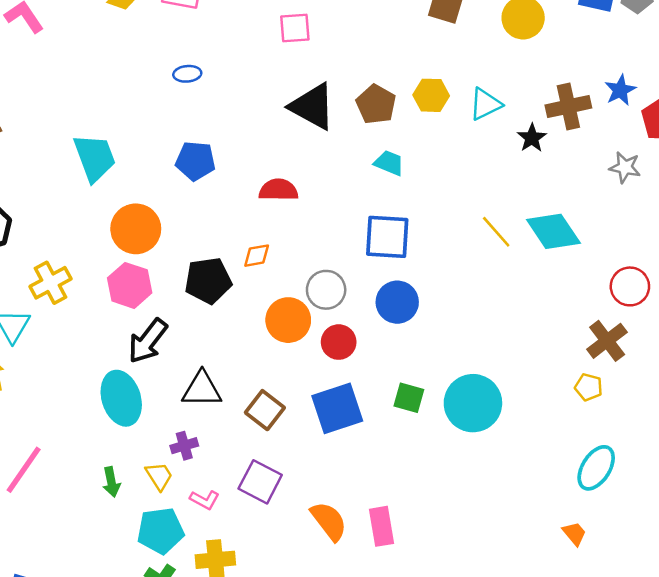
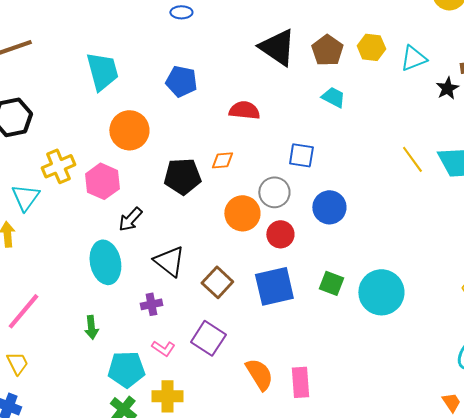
blue square: (387, 237) -> (301, 155), moved, size x0.7
pink hexagon: (130, 285) -> (102, 181), moved
black arrow: (148, 341) -> (130, 219), size x0.7
black triangle: (202, 389) -> (169, 261), turned 32
yellow trapezoid: (159, 476) -> (17, 363), moved

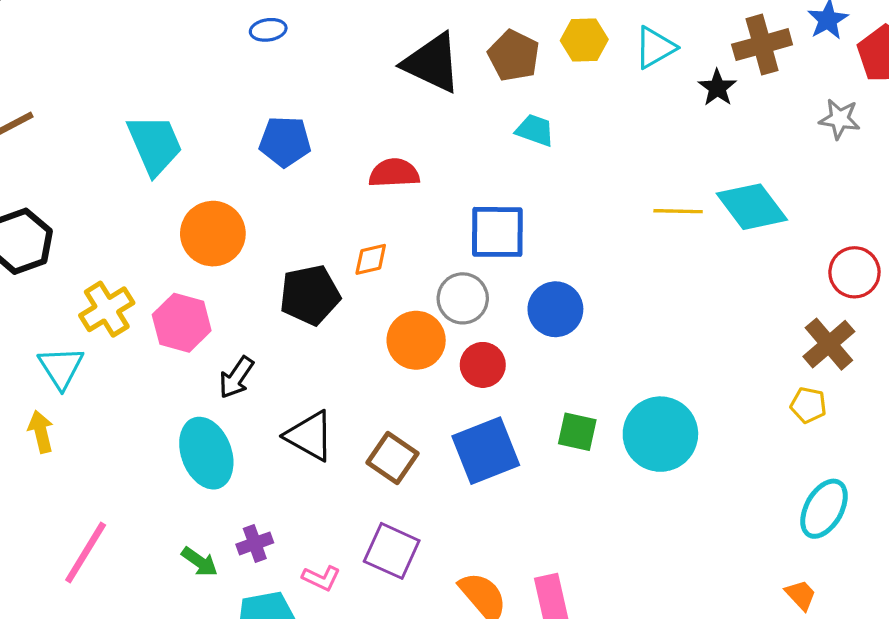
blue square: (301, 155) -> (497, 232), size x1.4
yellow line: (412, 159) -> (678, 211), turned -44
purple cross: (151, 304) -> (255, 543), moved
green arrow: (91, 327) -> (200, 562), turned -40

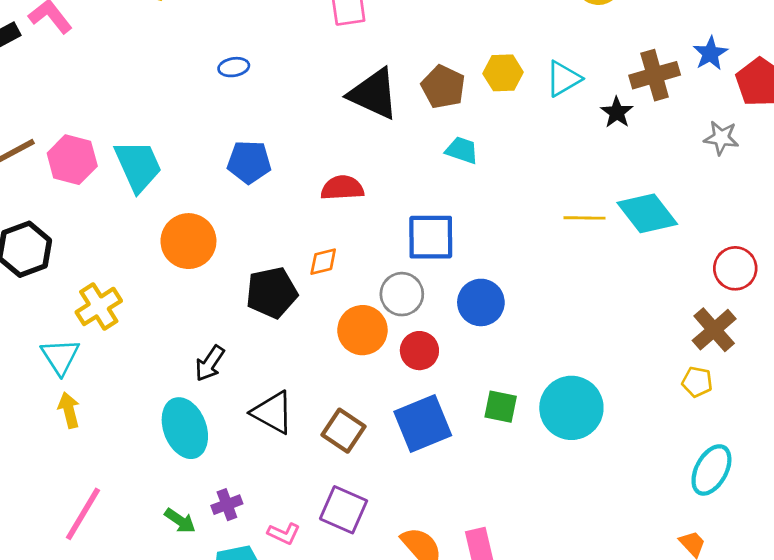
pink hexagon: (182, 323) -> (72, 160), moved
yellow arrow: (41, 432) -> (69, 410), moved

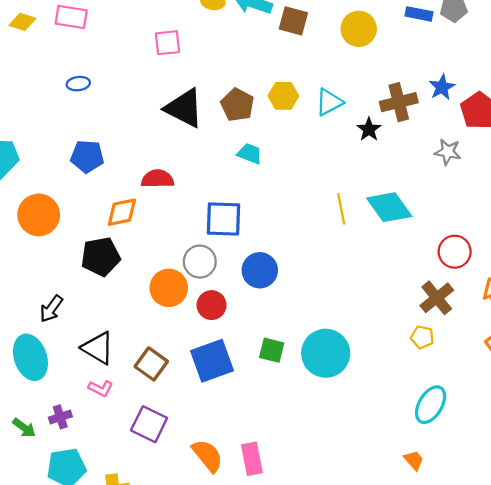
yellow line: (584, 218) -> (341, 209), turned 76
orange diamond: (323, 262) -> (122, 212), moved, size x1.4
pink L-shape: (284, 534) -> (101, 388), moved

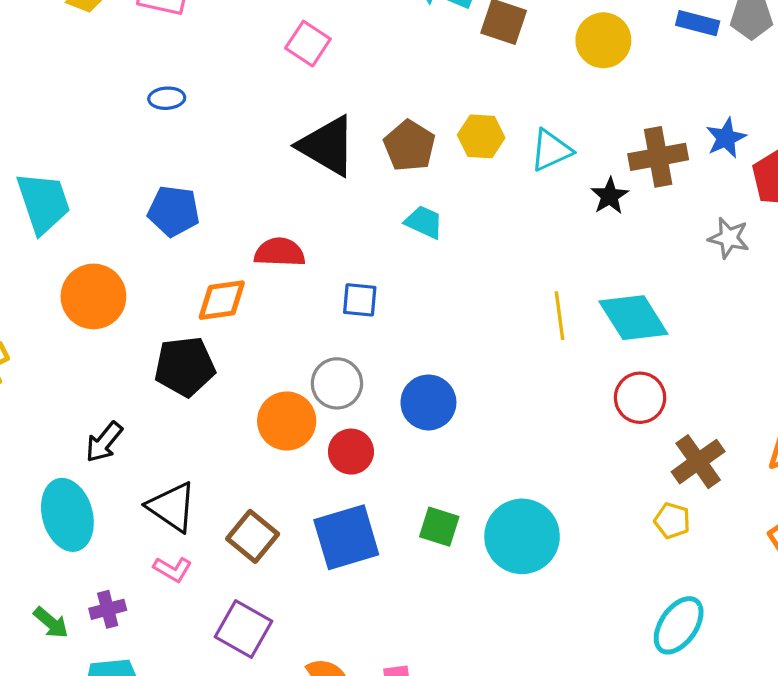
pink square: (168, 43) -> (308, 44), turned 36
blue square: (223, 219) -> (360, 300), moved, size x0.6
red circle: (455, 252) -> (640, 398), moved

